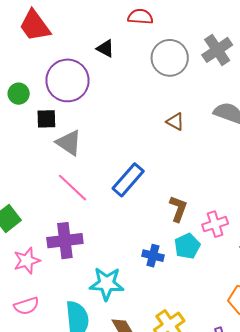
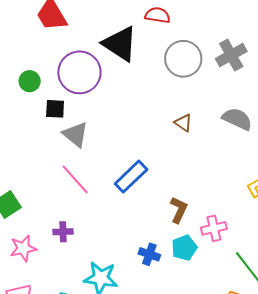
black triangle: (105, 48) -> (120, 44), size x2.0
purple cross: (65, 241) -> (63, 232), size x0.6

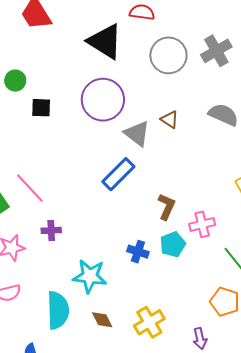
purple circle: (79, 72) -> (103, 100), moved
gray triangle: (75, 134) -> (137, 134), moved
pink line: (75, 179) -> (30, 188), moved

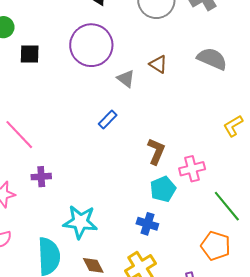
gray triangle: (137, 134) -> (126, 79), size x0.7
blue rectangle: (118, 174) -> (108, 120), size x0.6
blue cross: (138, 252) -> (147, 224), moved

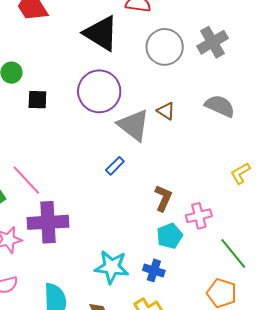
gray triangle: (126, 79) -> (133, 125), size x1.8
purple cross: (41, 177) -> (48, 222), size x2.0
cyan star: (80, 222) -> (112, 267), moved

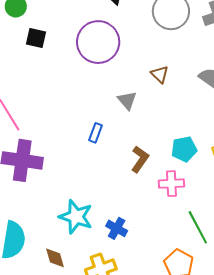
gray triangle: (133, 125) -> (127, 100), moved, size x0.6
blue rectangle: (115, 166) -> (96, 133), moved, turned -36
cyan pentagon: (170, 236) -> (184, 149), moved

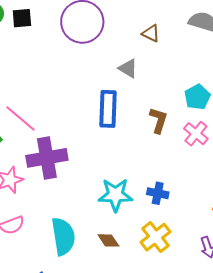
black square: (36, 38) -> (22, 18), moved
blue rectangle: (96, 133) -> (108, 109), size x1.8
pink cross: (171, 184) -> (196, 134), turned -30

